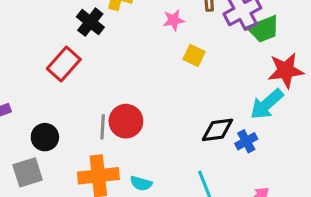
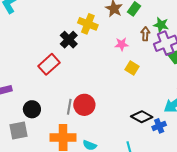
black diamond: (217, 130) -> (142, 117), turned 30

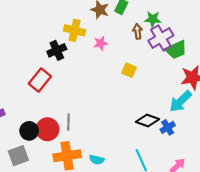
black cross: (69, 40) -> (57, 50), turned 30
pink star: (122, 44) -> (101, 43), moved
red circle: (84, 105) -> (47, 129), moved

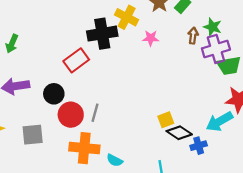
black cross: (57, 50) -> (102, 34), size x1.4
yellow square: (129, 70) -> (166, 120), moved, turned 32
black circle: (29, 131) -> (54, 94), moved

